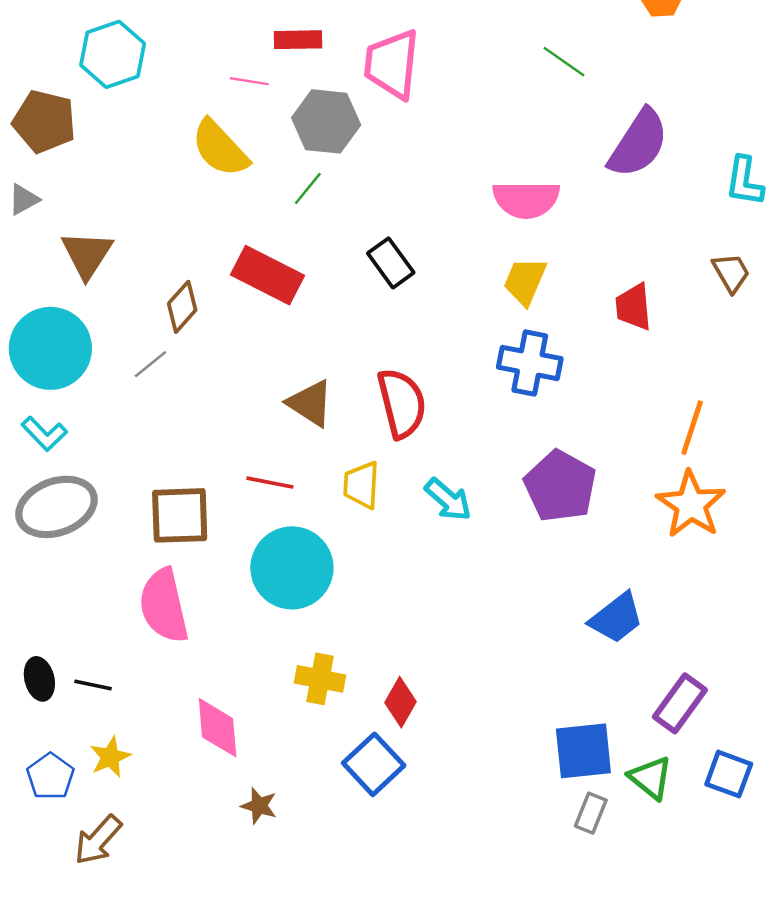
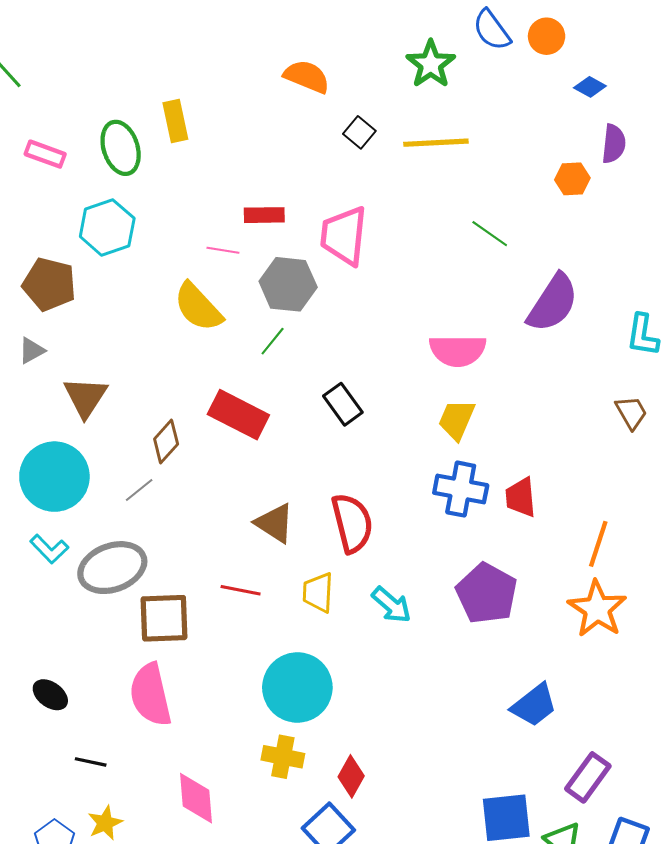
red trapezoid: (634, 307) -> (521, 497), moved
gray ellipse: (56, 507) -> (112, 568), moved
cyan circle: (292, 568) -> (297, 687), moved
black ellipse: (39, 679) -> (50, 695), moved, turned -40

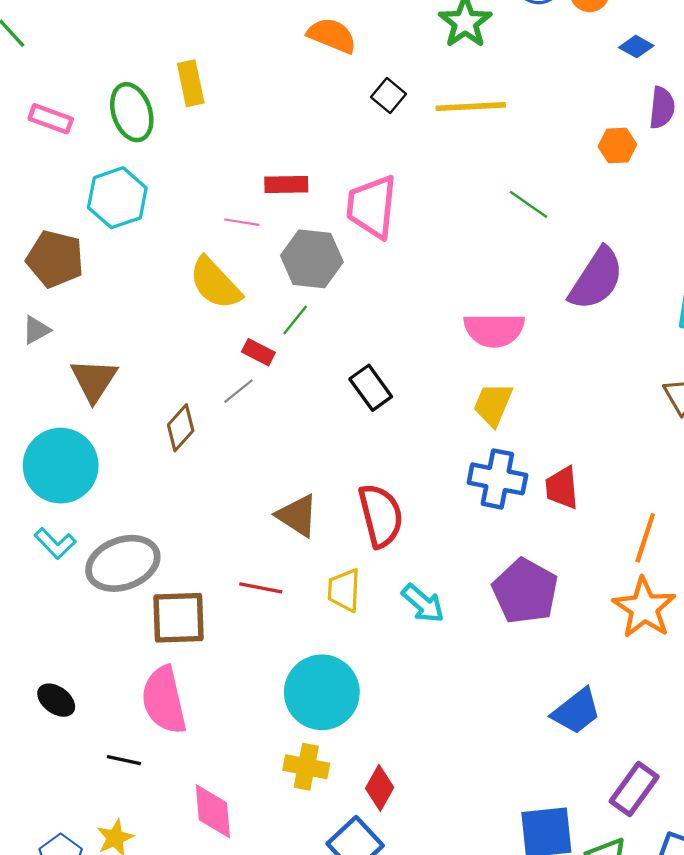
red rectangle: (238, 415) -> (258, 352), moved, size x0.5
gray line: (139, 490) -> (238, 391), moved
black line: (91, 762) -> (124, 760), moved

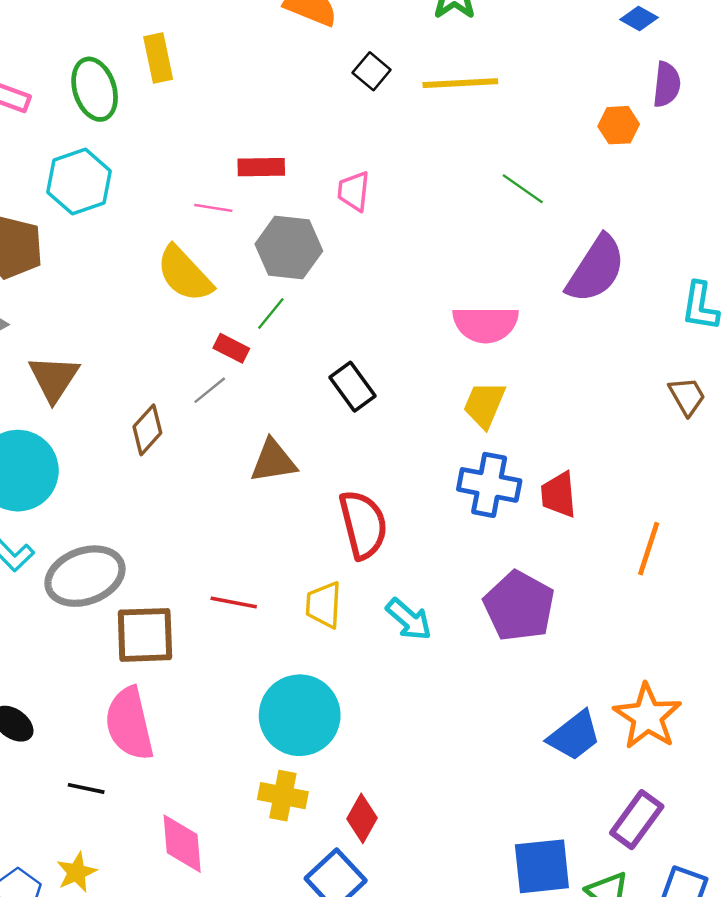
pink trapezoid: (372, 207) -> (354, 191), size x0.6
brown triangle: (297, 516) -> (273, 461), moved, turned -42
orange star: (644, 608) -> (647, 716), moved

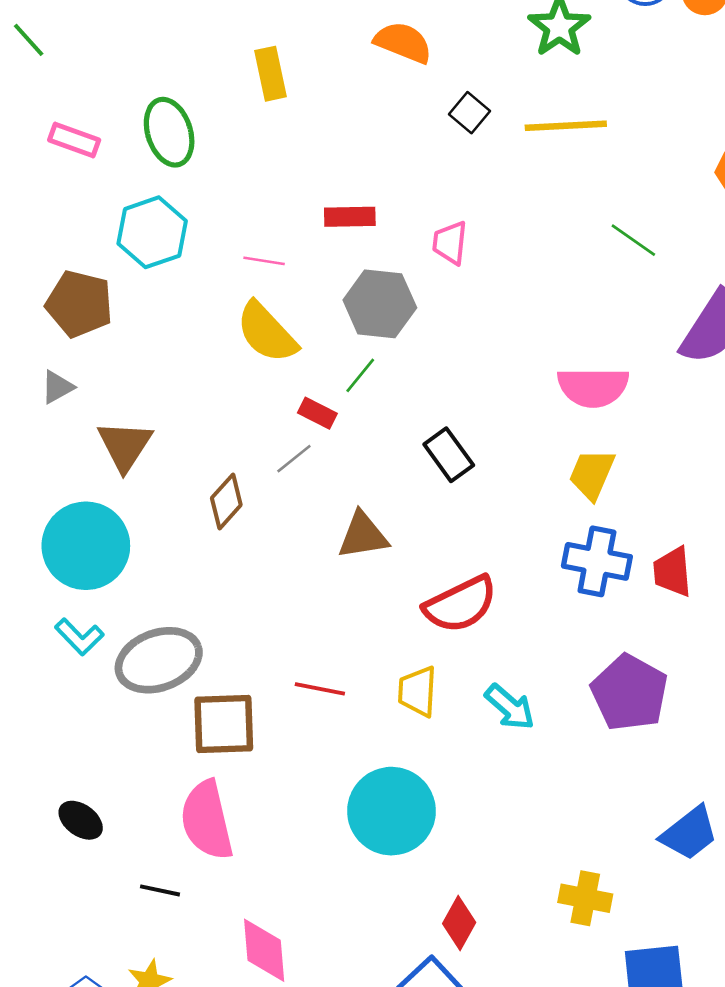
yellow rectangle: (158, 58) -> (271, 74), moved
pink line: (213, 208) -> (264, 261), moved
red semicircle: (363, 525) -> (460, 604), turned 78
yellow cross: (283, 796) -> (585, 898), moved

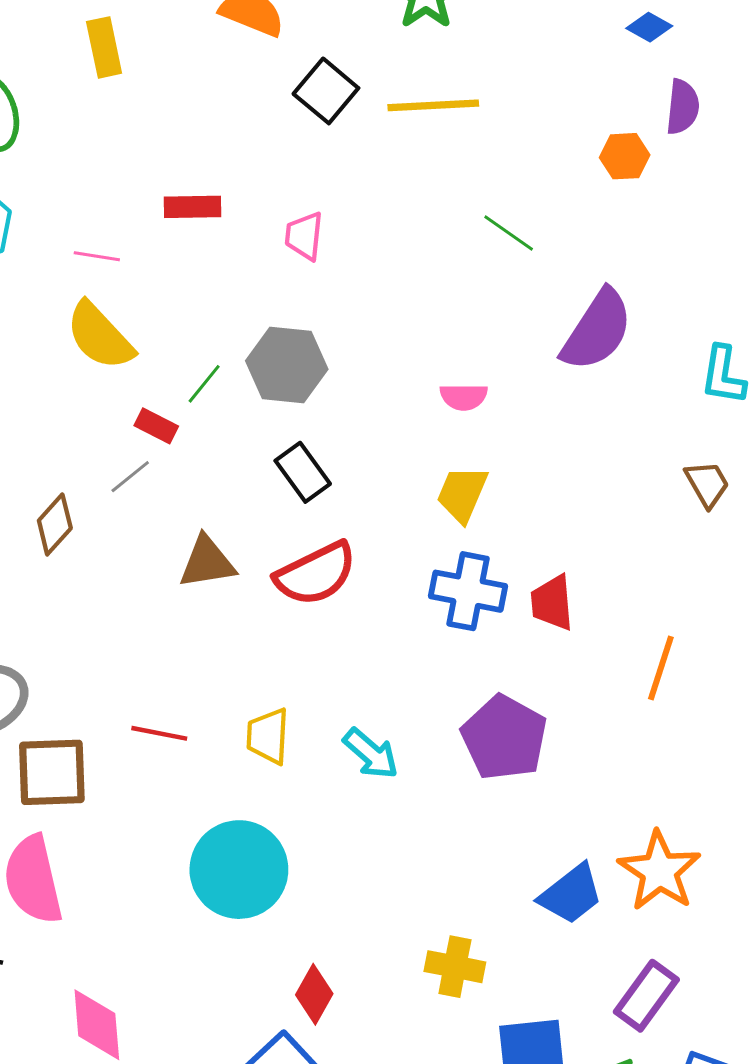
black square: (470, 113) -> (326, 91), size x1.4
gray hexagon: (380, 304) -> (287, 365), moved
pink semicircle: (593, 387) -> (464, 397), size x0.6
red semicircle: (460, 604) -> (316, 574), moved

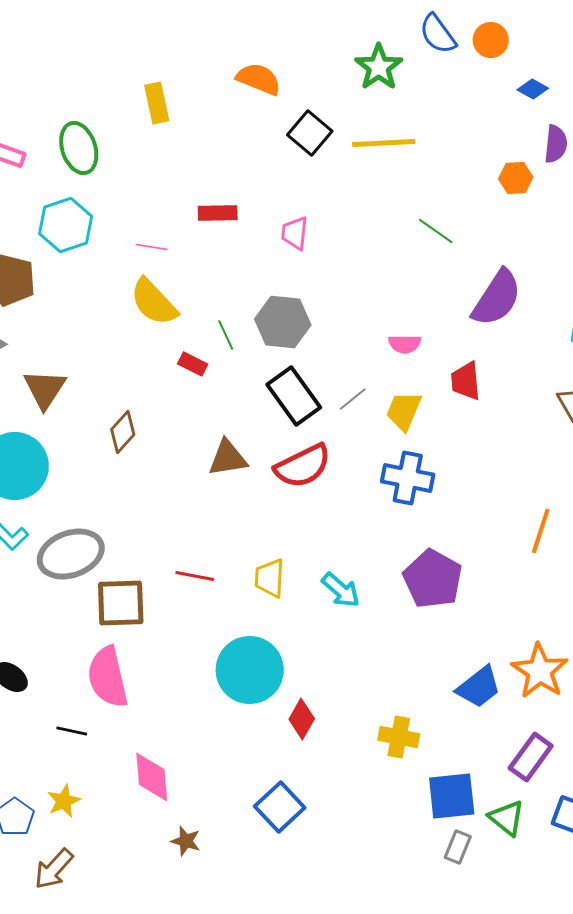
green line: (204, 384) -> (226, 335), turned -64
black rectangle: (303, 472) -> (294, 396), size x1.4
gray line: (130, 477) -> (353, 399), moved
red trapezoid: (552, 603) -> (466, 381), moved
red diamond: (314, 994) -> (302, 719), moved

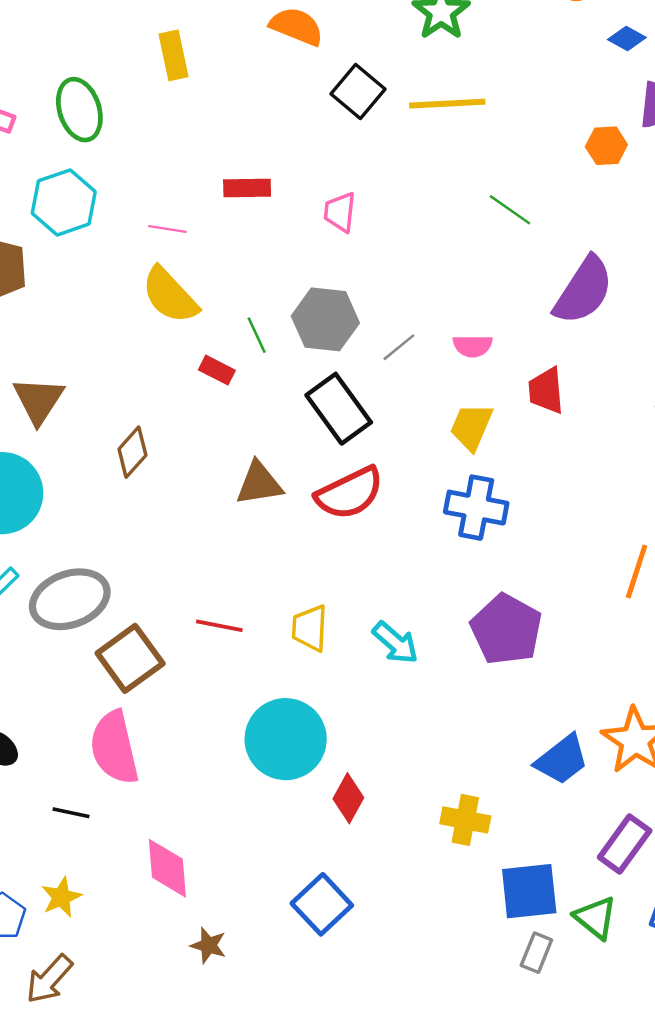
gray line: (353, 399) -> (399, 347), moved
brown square: (121, 603) -> (130, 658), turned -34

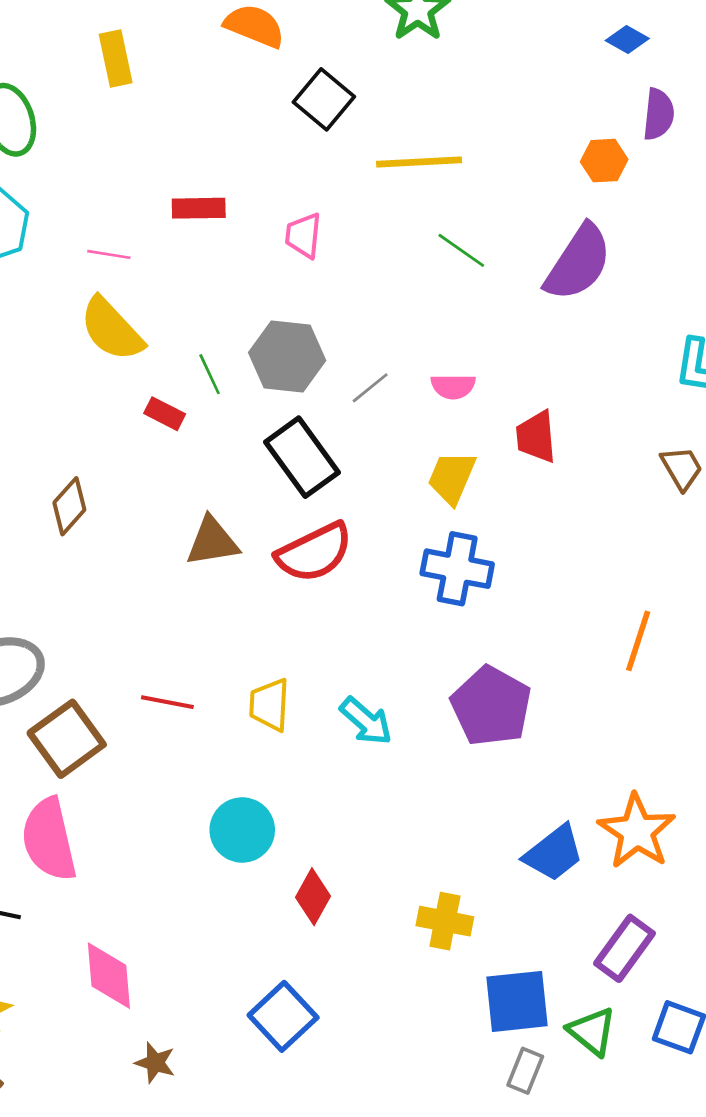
yellow line: (447, 104) -> (419, 162), moved
green line: (510, 210) -> (461, 250), moved
purple semicircle: (584, 290) -> (578, 263), moved
cyan circle: (286, 739) -> (242, 830), size x0.7

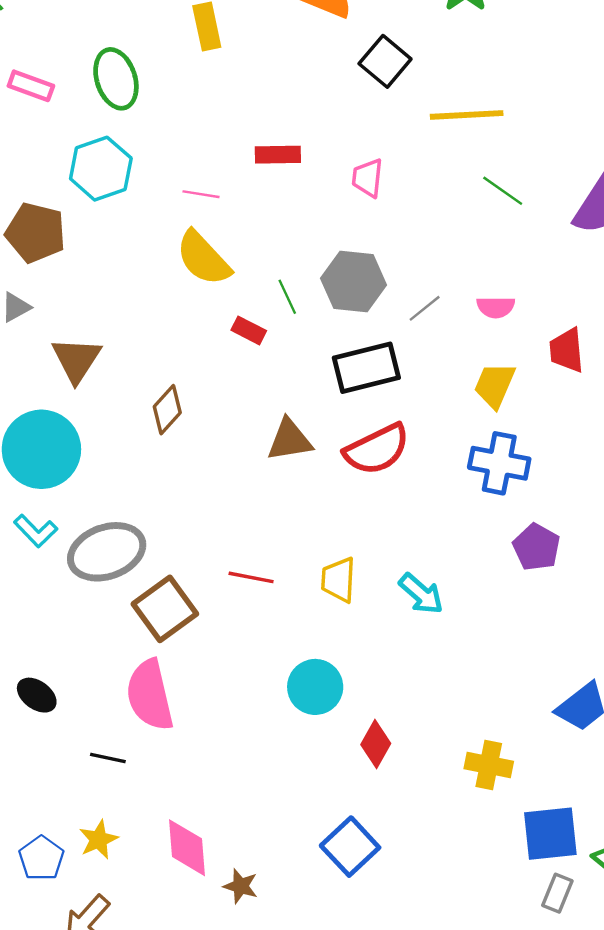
black rectangle: (302, 457) -> (366, 368), turned -68
purple pentagon: (491, 706) -> (536, 547), moved, size x0.7
pink diamond: (109, 976) -> (187, 848), moved

